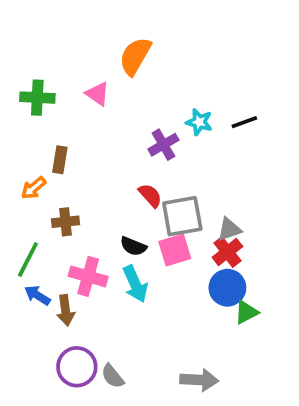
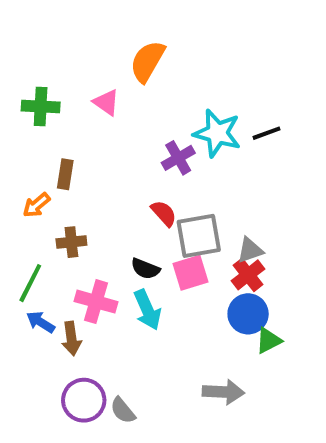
cyan star: (199, 122) -> (217, 133), size x1.6
gray arrow: (199, 380) -> (223, 392), moved

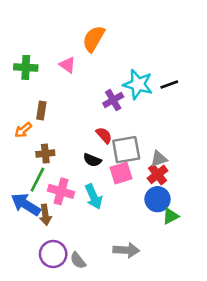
black semicircle: (145, 269) -> (92, 160), moved
green line: (30, 283) -> (37, 180), moved
blue arrow: (41, 322) -> (26, 204), size x1.6
gray arrow: (223, 392) -> (126, 250), moved

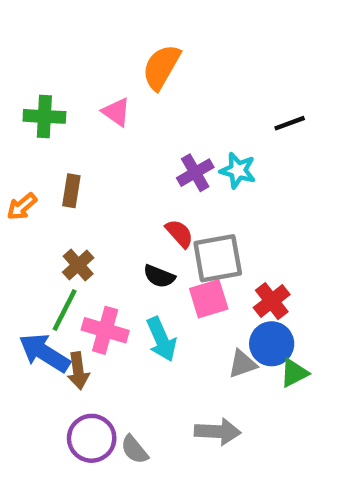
cyan star: (138, 84) -> (238, 170), moved, size x0.7
black line: (169, 84) -> (290, 123), moved
orange arrow: (23, 130) -> (22, 206), moved
brown cross: (45, 154) -> (78, 265), turned -36
gray triangle: (159, 159) -> (242, 364), moved

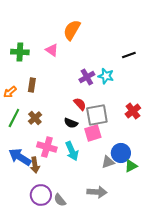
red cross: (272, 301) -> (133, 111), moved
green line: (65, 310) -> (14, 118), moved

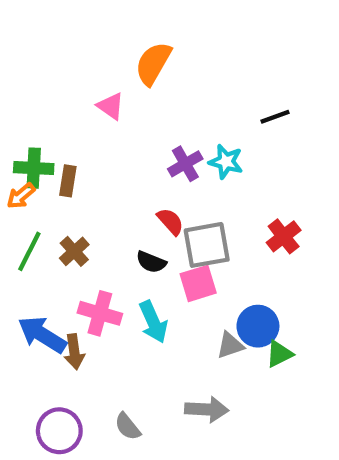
green cross: (20, 52) -> (34, 168), moved
purple circle: (41, 195) -> (59, 431), moved

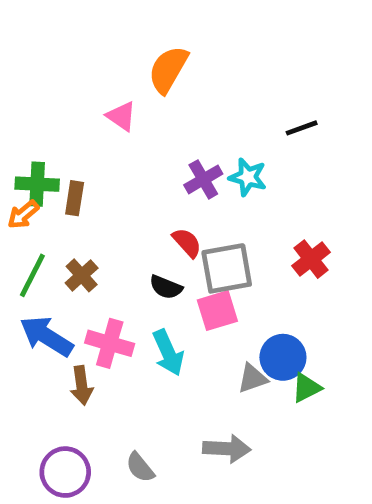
blue arrow: (42, 335) -> (46, 336), moved

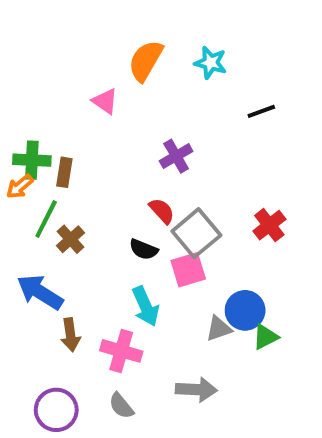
cyan star: (248, 177) -> (211, 63), moved
gray square: (227, 268) -> (196, 233), turned -30
green line: (32, 275) -> (46, 219), moved
pink cross: (110, 343) -> (121, 351), moved

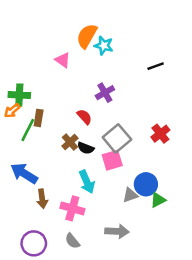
cyan star: (211, 63) -> (104, 46), moved
brown rectangle: (64, 172) -> (39, 118), moved
red semicircle: (162, 211) -> (84, 117), moved
brown cross: (70, 239) -> (70, 142), moved

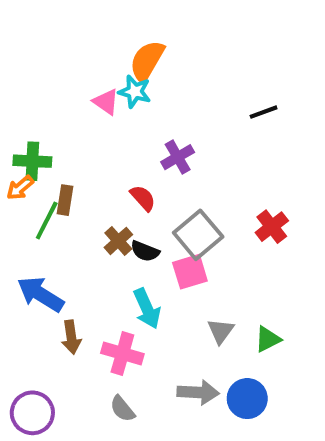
cyan star: (104, 46) -> (135, 92), moved
blue circle: (146, 184) -> (247, 399), moved
gray triangle: (130, 195) -> (221, 331), turned -35
purple circle: (34, 243) -> (32, 413), moved

